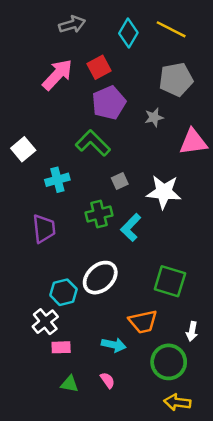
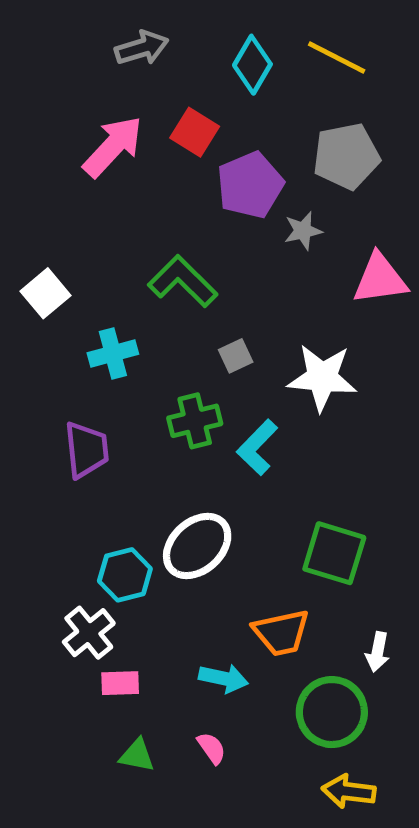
red square: (99, 67) -> (195, 132), turned -30
purple pentagon: (109, 103) -> (250, 185), moved

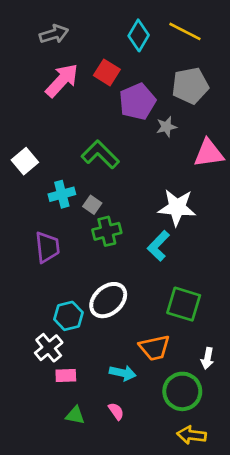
gray arrow: (142, 48) -> (54, 34), moved
gray square: (236, 356) -> (92, 205), moved, turned -30
cyan L-shape: (257, 447) -> (158, 246), moved

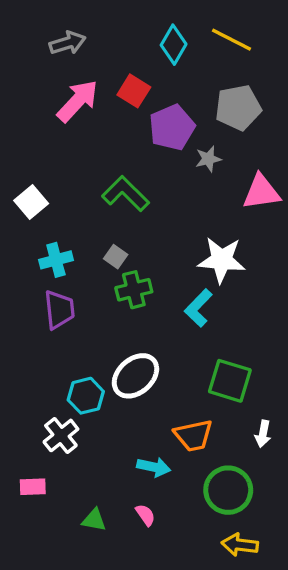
cyan cross: (62, 194) -> (56, 260), moved
white arrow: (207, 358) -> (263, 434), moved
pink rectangle: (66, 376) -> (33, 487), moved

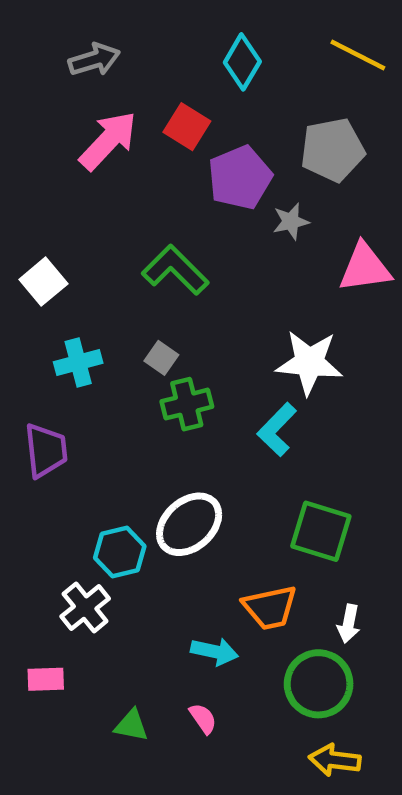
yellow line: (232, 40) -> (358, 55), moved
purple trapezoid: (59, 310) -> (46, 450), moved
white arrow: (263, 434) -> (349, 624), moved

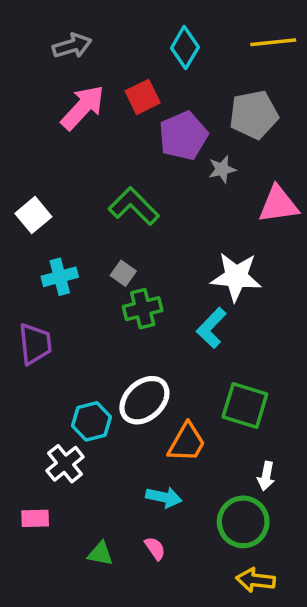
yellow line: (358, 55) -> (273, 42), turned -33
red square: (187, 127) -> (143, 97), turned 32
orange trapezoid: (270, 608) -> (187, 443), moved, turned -48

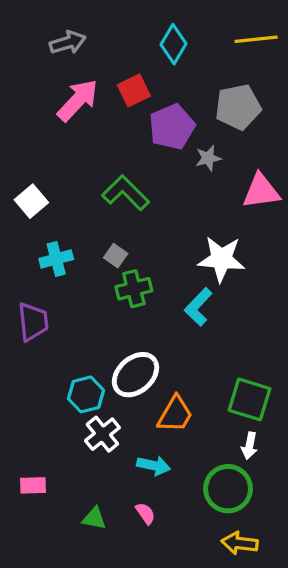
green square: (245, 406) -> (250, 399), moved
white cross: (65, 464) -> (102, 434), moved

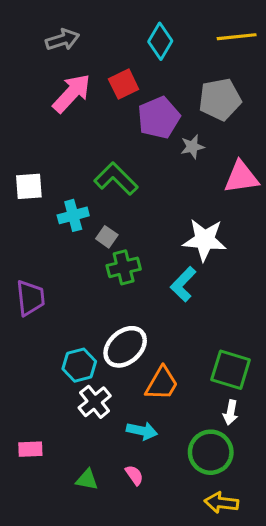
white square: (31, 201) -> (29, 186), turned 36
cyan cross: (56, 259) -> (73, 215), moved

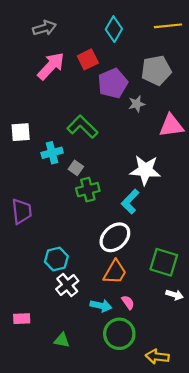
white ellipse: (125, 347) -> (115, 237), moved
white arrow: (231, 412) -> (175, 295), moved, turned -84
green circle: (211, 452) -> (119, 334), moved
pink semicircle: (134, 475) -> (128, 302), moved

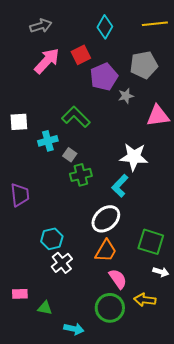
pink semicircle: (128, 302) -> (118, 279), size x1.5
cyan arrow: (101, 306) -> (74, 329), moved
green triangle: (62, 340) -> (45, 308), moved
yellow arrow: (157, 357) -> (145, 300), moved

